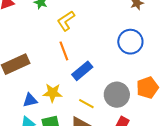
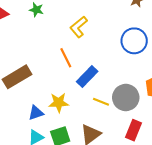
yellow L-shape: (66, 21) -> (79, 27), moved
yellow line: (86, 104) -> (101, 102), moved

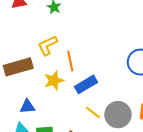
yellow L-shape: (79, 27) -> (47, 45), moved
yellow star: (59, 103) -> (54, 81), moved, turned -30

